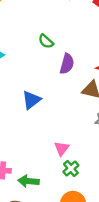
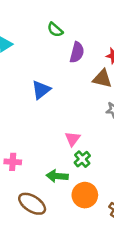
green arrow: (28, 181) -> (57, 176), moved

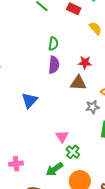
green semicircle: (55, 30) -> (53, 44), moved, turned -112
green arrow: (57, 176) -> (54, 169), turned -30

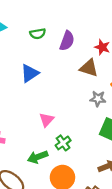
green semicircle: (53, 44) -> (38, 34), moved, turned 56
pink triangle: (62, 137) -> (47, 120), moved

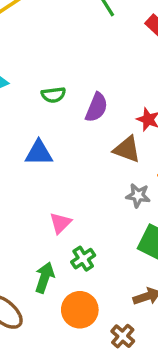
blue triangle: (30, 73) -> (39, 153), turned 30
green arrow: (38, 157) -> (45, 278), turned 126

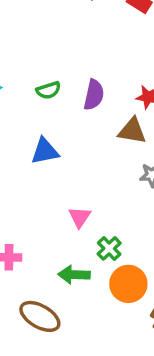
green arrow: (45, 278) -> (74, 275), turned -96
orange circle: (80, 310) -> (128, 284), moved

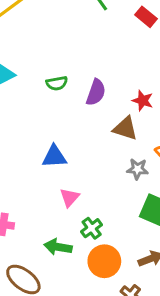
blue triangle: (45, 151) -> (54, 156), moved

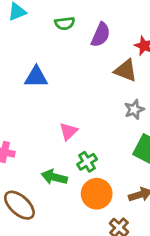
blue triangle: (54, 156) -> (36, 77), moved
gray star: (137, 169) -> (134, 109), turned -30

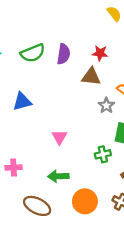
green semicircle: (65, 23) -> (33, 53), size x1.5
green cross: (87, 162) -> (103, 154), moved, turned 35
orange circle: (97, 194) -> (85, 201), moved

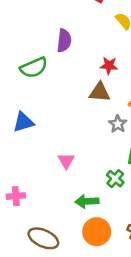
purple semicircle: (64, 54) -> (64, 41), moved
green cross: (103, 154) -> (115, 179), turned -35
green arrow: (58, 176) -> (87, 201), moved

